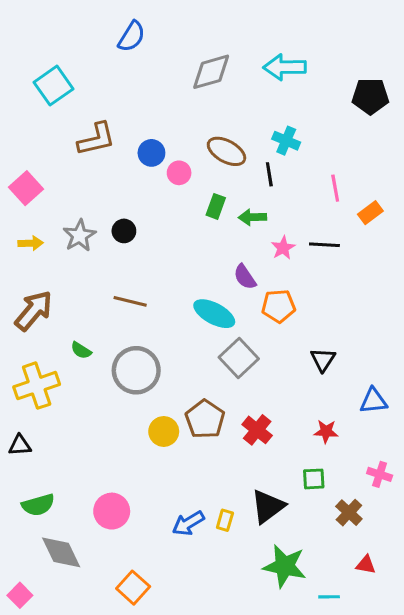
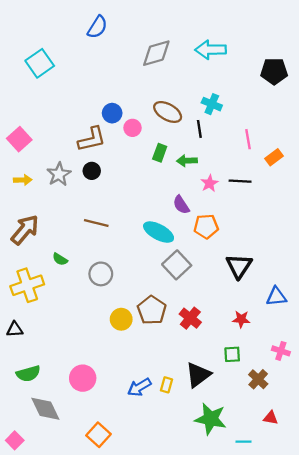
brown L-shape: (96, 139) -> (92, 139), moved
black triangle: (323, 360) -> (239, 266), size x1.4
gray circle: (136, 370) -> (101, 274), size x0.7

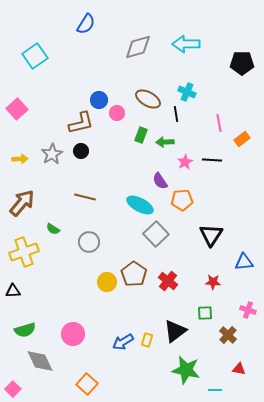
pink square: (19, 139) -> (17, 109), moved

